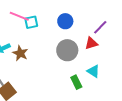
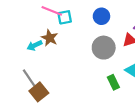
brown star: (20, 53) -> (50, 38), moved

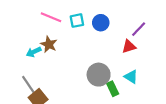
cyan square: (65, 17) -> (77, 21), moved
gray circle: (104, 48) -> (99, 75), moved

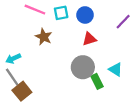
brown star: (49, 44) -> (44, 37), moved
red triangle: (129, 46) -> (89, 39), moved
cyan arrow: (34, 52) -> (13, 59), moved

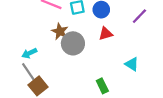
gray circle: (83, 67) -> (73, 43), moved
green rectangle: (97, 81) -> (102, 86), moved

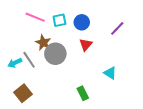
red triangle: (106, 34) -> (86, 45), turned -32
gray line: (28, 72) -> (29, 60), moved

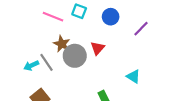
cyan square: (59, 20) -> (79, 11), moved, turned 32
blue circle: (82, 22) -> (111, 17), moved
red triangle: (86, 45) -> (98, 48), moved

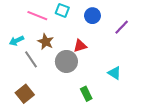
red triangle: (98, 48) -> (80, 46), turned 32
gray circle: (75, 56) -> (66, 61), moved
cyan arrow: (31, 66) -> (16, 41), moved

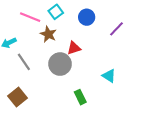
cyan square: (62, 10) -> (56, 12), turned 32
brown star: (46, 42) -> (48, 34), moved

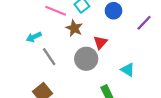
red triangle: (74, 48) -> (100, 42), turned -32
cyan triangle: (109, 76) -> (128, 70), moved

